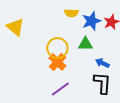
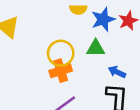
orange cross: (57, 62) -> (61, 71), turned 30

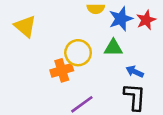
orange cross: (61, 71) -> (62, 70), moved

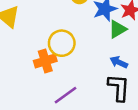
green triangle: (113, 48) -> (118, 29), moved, turned -30

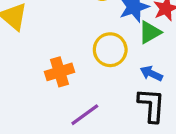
yellow circle: (62, 43) -> (110, 50), moved

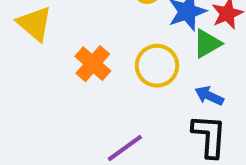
orange cross: (59, 72) -> (93, 64), moved, turned -32

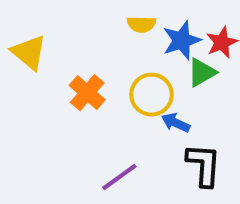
blue arrow: (209, 96) -> (176, 123), moved

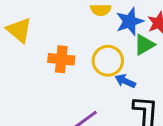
orange cross: (87, 93) -> (61, 59), turned -35

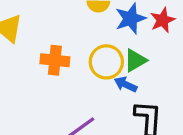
green triangle: (144, 45) -> (135, 60), moved

